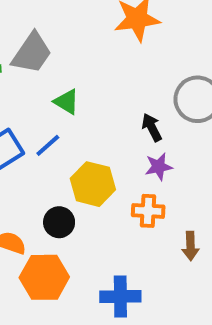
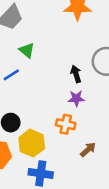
yellow hexagon: (93, 184) -> (32, 143), moved
brown arrow: (190, 246) -> (88, 150), turned -140

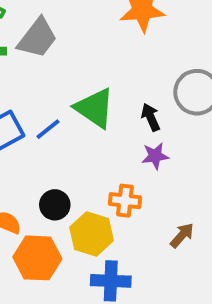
green triangle: (27, 50) -> (95, 108), moved, size x1.6
orange cross: (66, 124) -> (125, 201), moved

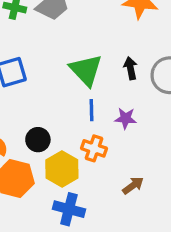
black arrow: (151, 117) -> (131, 68), moved
blue line: (48, 129) -> (92, 110), moved, turned -65

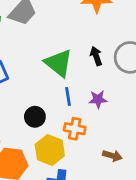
black circle: (38, 140) -> (35, 117), moved
brown arrow: (133, 186) -> (112, 156), turned 60

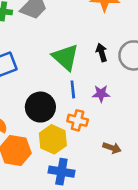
black circle: (35, 117) -> (40, 107), size x1.5

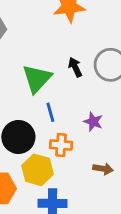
green triangle: (65, 57) -> (37, 79), turned 40
purple star: (101, 94) -> (93, 122), moved, turned 30

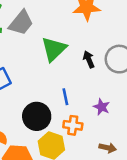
green triangle: (37, 79) -> (54, 49), moved

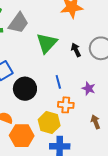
black circle: (37, 116) -> (25, 89), moved
brown arrow: (108, 148) -> (96, 122), turned -120

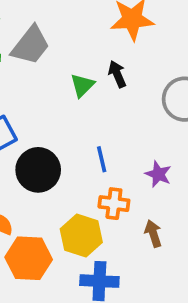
green triangle: (47, 43) -> (82, 85), size x0.6
black arrow: (76, 50) -> (117, 74), moved
brown arrow: (96, 122) -> (153, 234), moved

